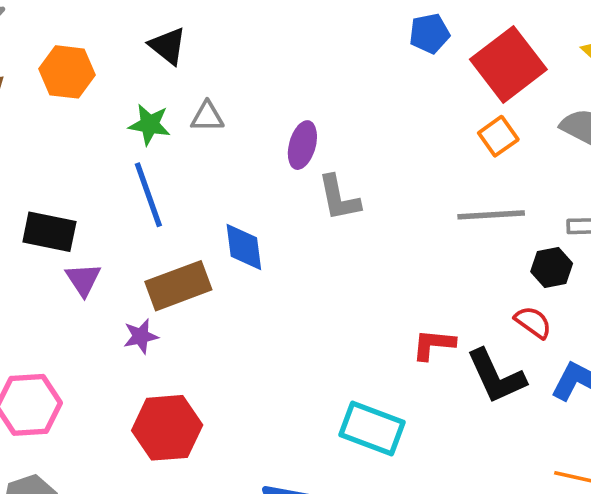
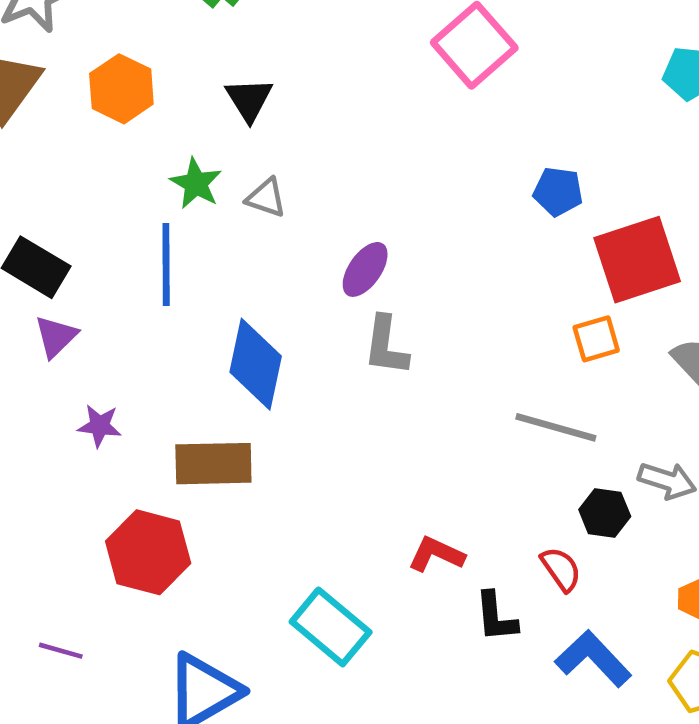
blue diamond: (244, 247) -> (256, 364), size x1.4
brown rectangle: (178, 286) -> (213, 464), moved
black L-shape: (496, 376) -> (496, 617), size x0.7
red hexagon: (167, 428) -> (148, 552), moved

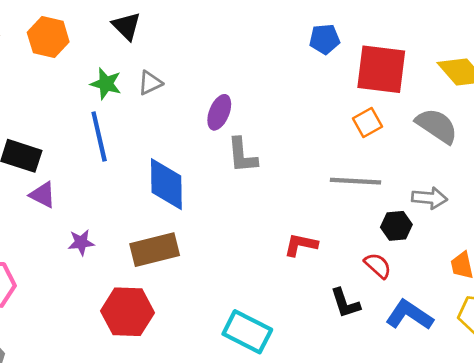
gray triangle: (266, 198) -> (150, 83), turned -32
red square: (637, 260) -> (381, 69), turned 38
purple triangle: (56, 336) -> (43, 195), turned -36
red L-shape: (436, 554) -> (301, 245), moved

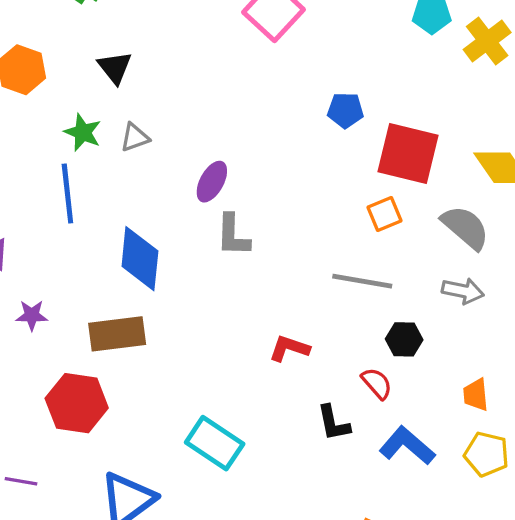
gray arrow: (429, 198) -> (463, 291), moved

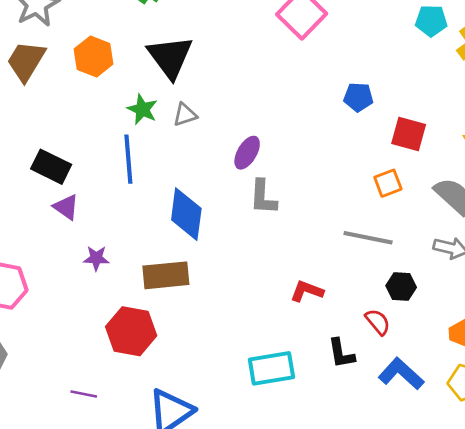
black triangle: (115, 68) -> (170, 57), size x1.6
red square: (408, 153) -> (409, 134), size x0.7
cyan rectangle: (215, 443) -> (271, 368), moved, turned -45

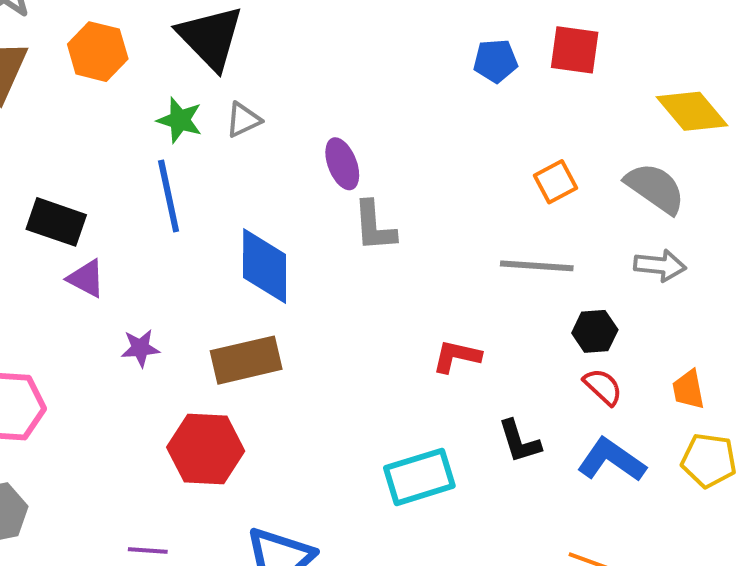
red square: (409, 134) -> (575, 50), moved
purple ellipse: (247, 153) -> (342, 164), turned -44
red semicircle: (378, 322) -> (603, 387), moved

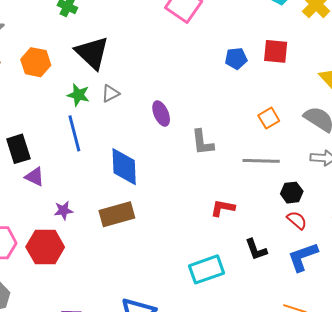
black rectangle: (56, 222) -> (18, 149), turned 56
gray L-shape: (374, 226) -> (202, 142), moved
red hexagon: (206, 449) -> (45, 247), moved
blue L-shape: (611, 460) -> (303, 257), turned -52

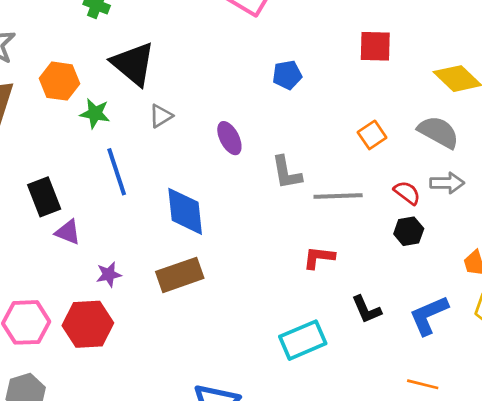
blue pentagon: (236, 58) -> (287, 75), moved
green star: (78, 95) -> (95, 113), moved
gray line: (261, 161) -> (338, 196), moved
red semicircle: (297, 220) -> (407, 193), moved

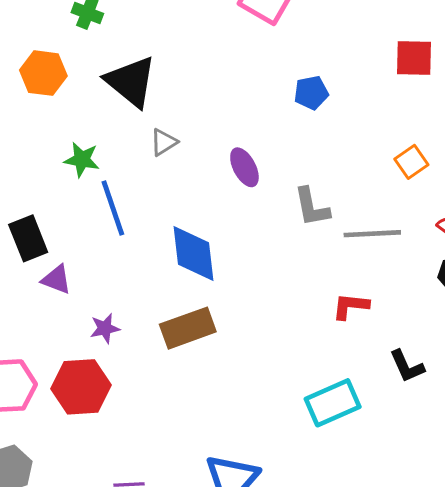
orange hexagon: (59, 81) -> (43, 73), moved
green star: (95, 113) -> (82, 160), moved

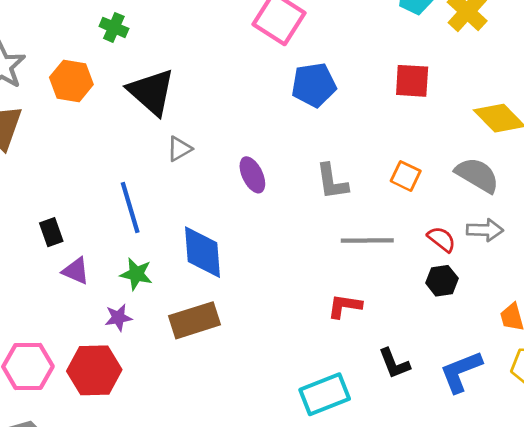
blue pentagon: (311, 93) -> (314, 85), moved, size x1.4
green star: (82, 160) -> (136, 274), moved
orange square: (411, 162) -> (406, 176), turned -32
gray L-shape: (312, 207) -> (332, 182), moved
black rectangle: (28, 238) -> (51, 232), size x0.7

